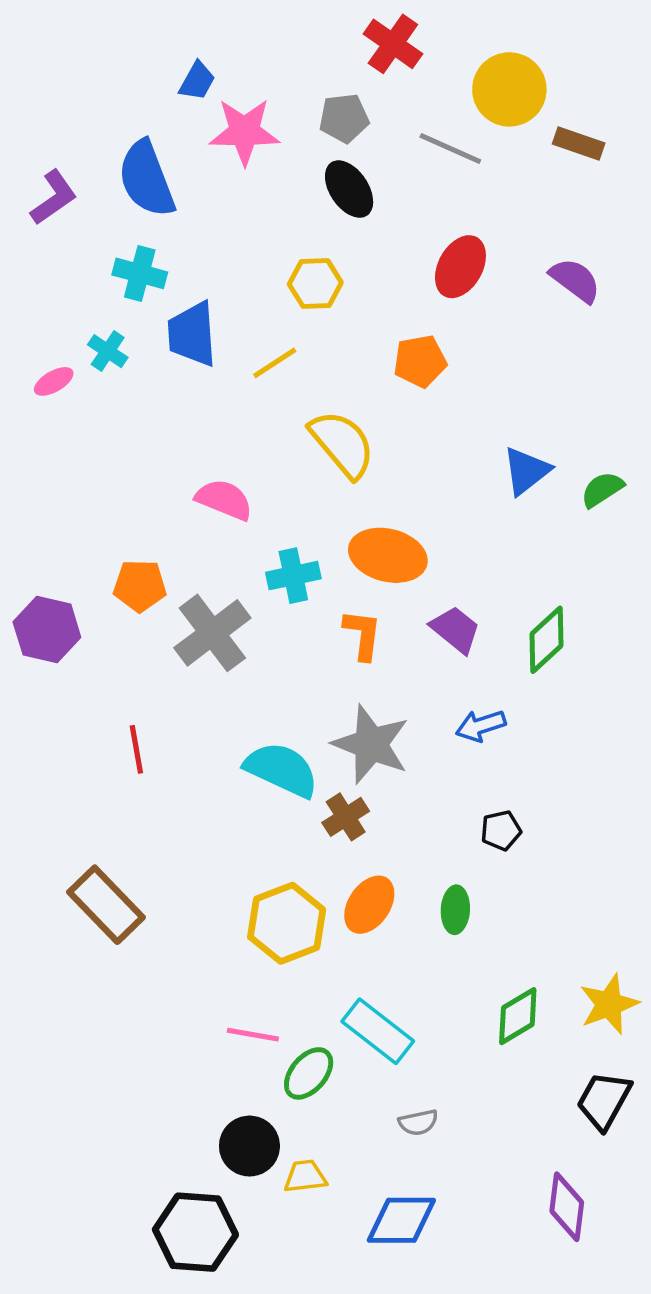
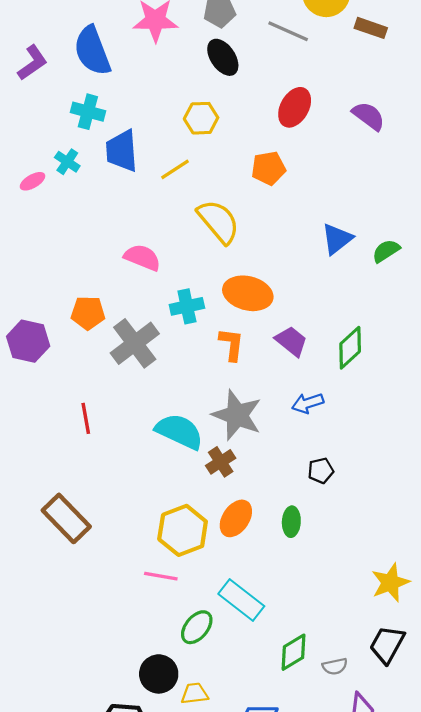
green diamond: (518, 1016) -> (294, 652), moved
pink line: (253, 1035) -> (161, 576), moved
gray semicircle: (418, 1122) -> (335, 666), moved

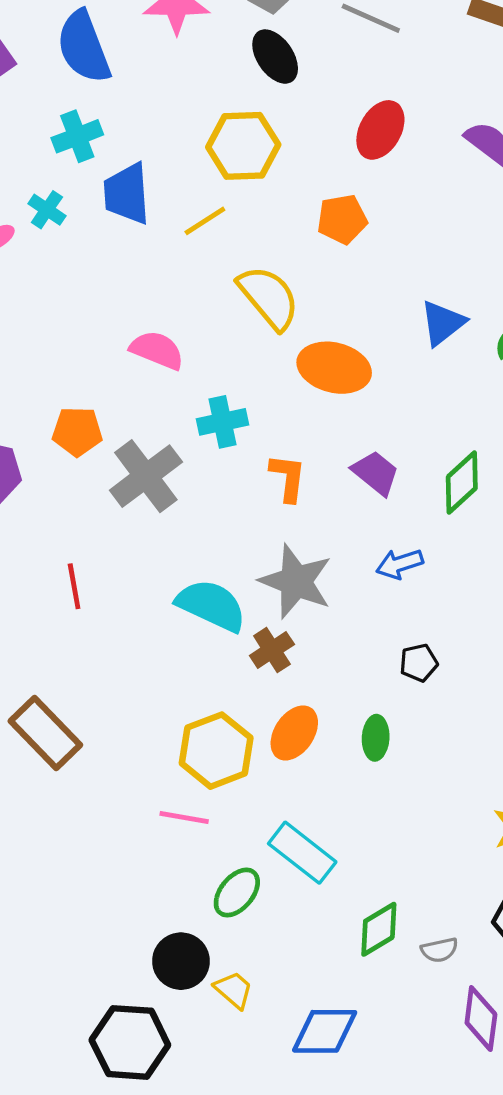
cyan cross: (88, 112) -> (77, 136), turned -36
yellow hexagon: (201, 118) -> (243, 146), size x1.4
orange ellipse: (248, 293) -> (334, 368), moved
yellow trapezoid: (195, 694) -> (234, 990), turned 48

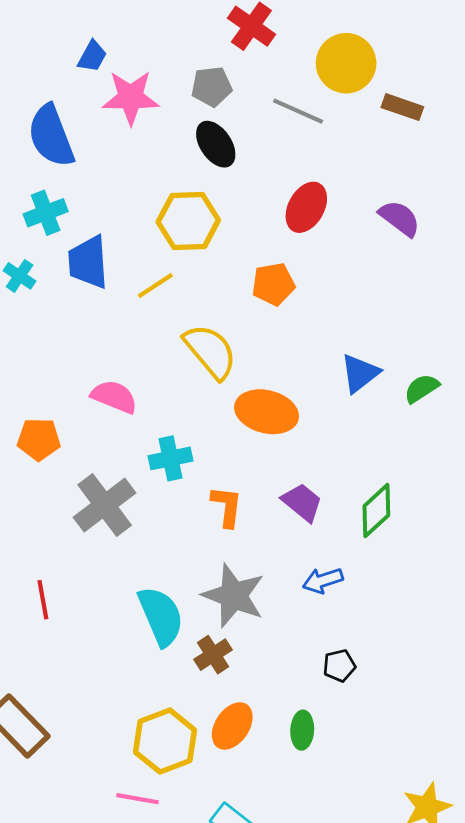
orange pentagon: (77, 431) -> (39, 439), moved
cyan semicircle: (211, 605) -> (161, 616), turned 42

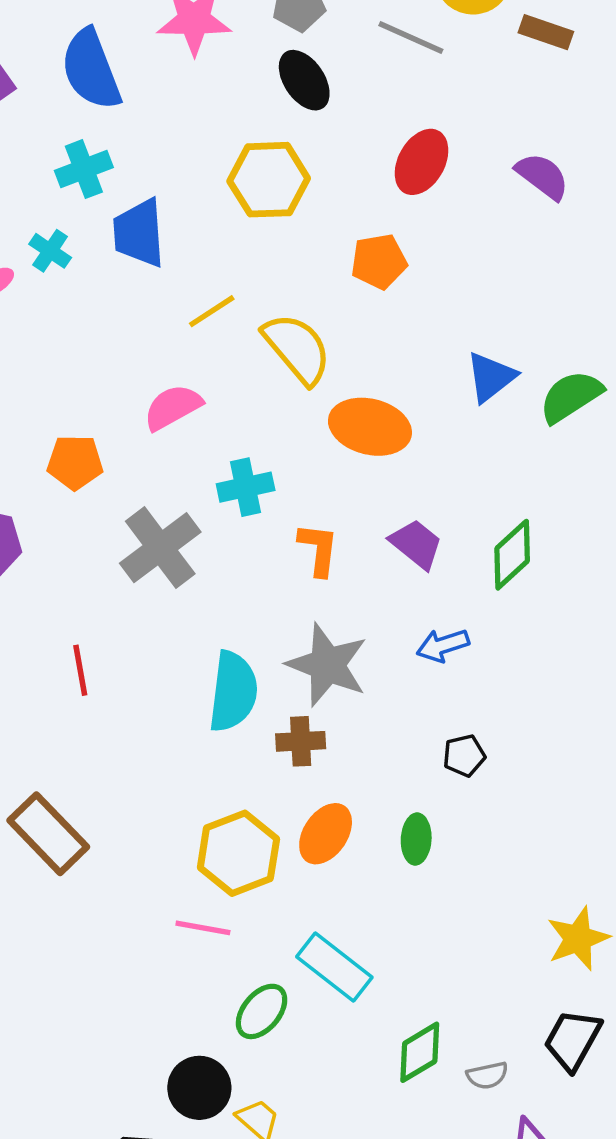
yellow line: (155, 285) -> (212, 311), moved
green semicircle: (422, 388) -> (571, 397), size x1.4
pink semicircle: (114, 397) -> (173, 407), turned -51
cyan semicircle: (161, 616) -> (233, 692), turned 30
brown cross: (213, 655) -> (301, 741), turned 30

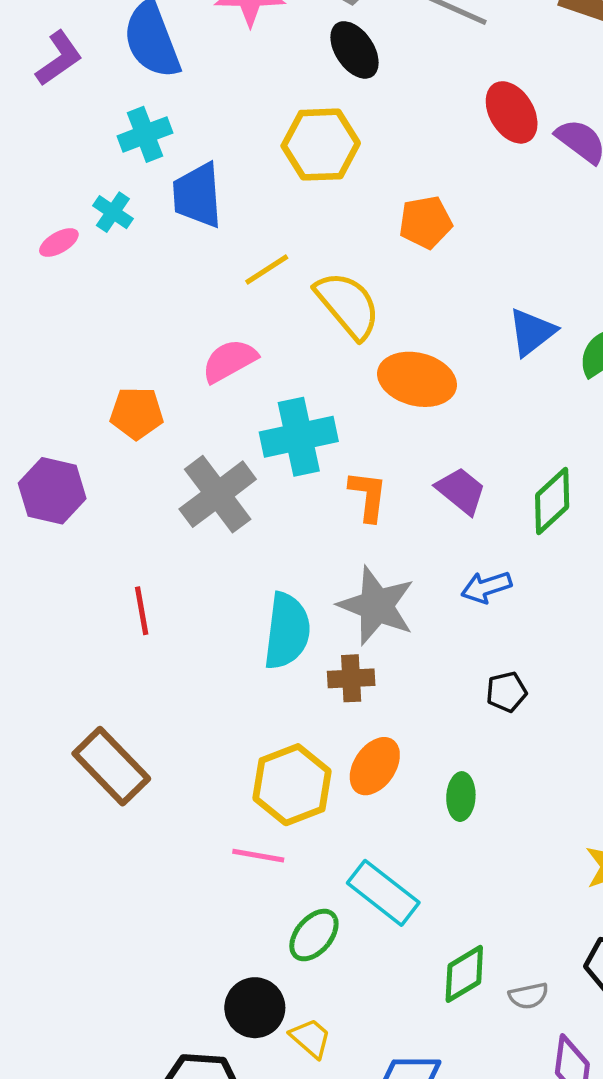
red ellipse: (422, 162) -> (512, 112), moved, turned -60
cyan cross: (246, 487) -> (299, 437), size x1.4
green ellipse: (416, 839) -> (461, 797), moved

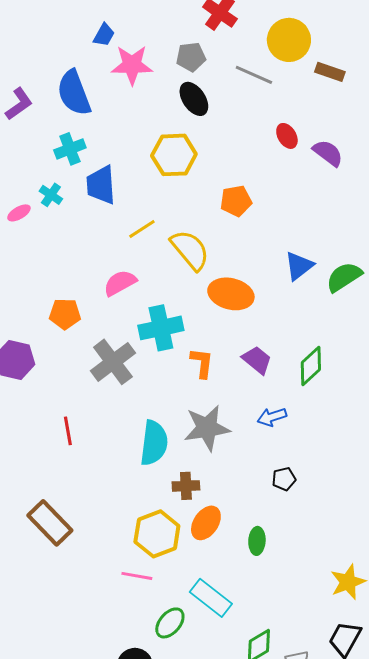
red ellipse: (512, 112) -> (287, 136), size x0.7
gray star: (376, 606) -> (207, 428), turned -30
brown cross: (351, 678) -> (186, 486), moved

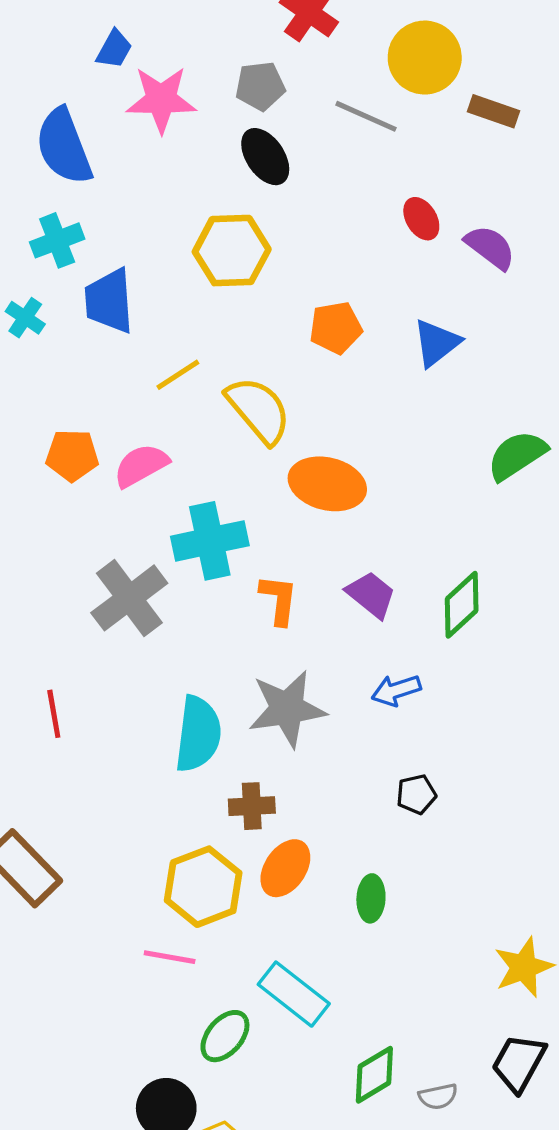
blue triangle: (299, 266) -> (436, 343), moved
orange pentagon: (65, 314) -> (72, 455), moved

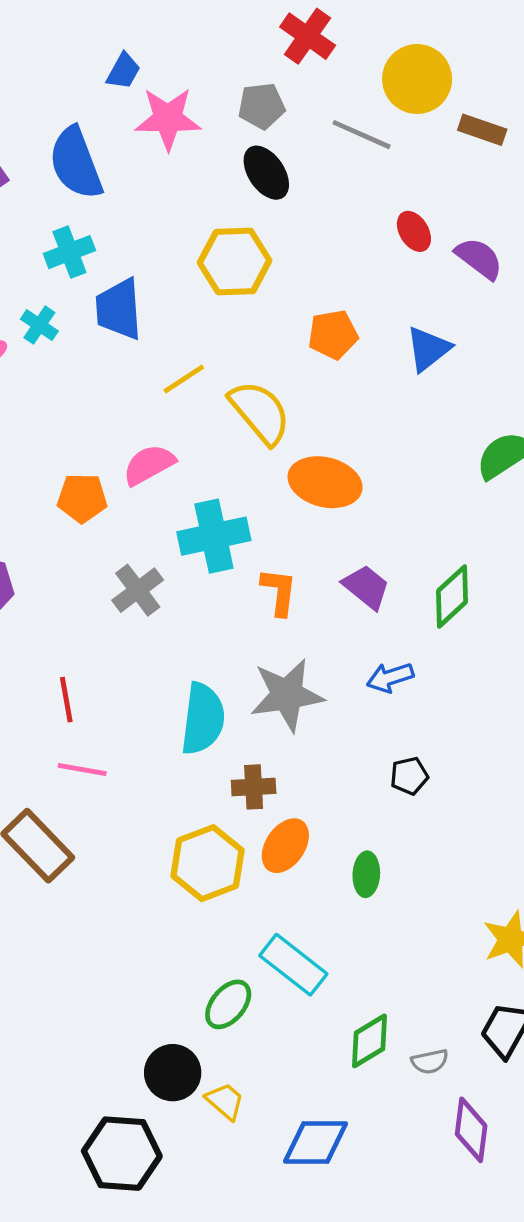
orange pentagon: (72, 455) -> (82, 498), moved
gray cross: (129, 598) -> (138, 590), size x0.7
pink line: (170, 957) -> (82, 769), moved

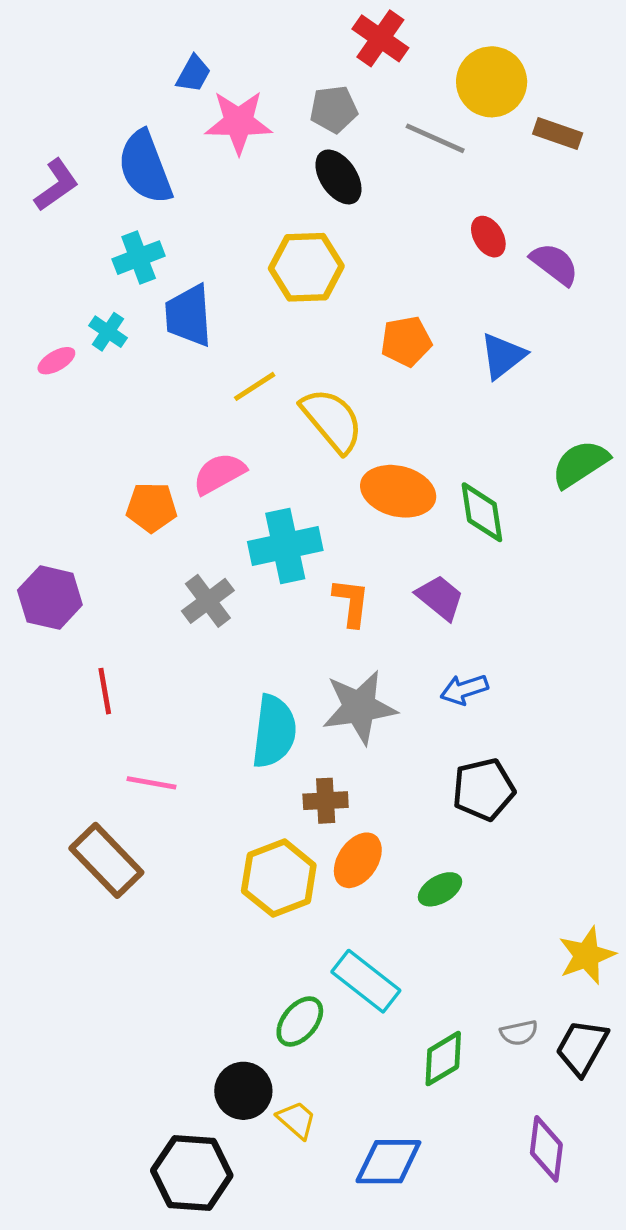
green diamond: (452, 596) -> (482, 512), moved, turned -56
red line: (66, 700) -> (105, 691), moved
black pentagon: (409, 776) -> (484, 789), size x1.6
green ellipse: (366, 874) -> (440, 889), turned 57
gray semicircle: (430, 1062) -> (519, 1033), moved

